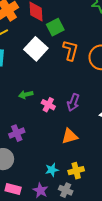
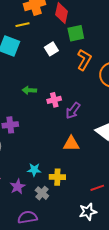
white square: (36, 49) -> (51, 49), size x0.6
pink cross: (48, 105) -> (54, 100), moved, turned 32
orange triangle: (70, 136) -> (71, 144), moved

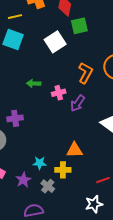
yellow line: (23, 25) -> (15, 17), moved
white square: (51, 49) -> (55, 42), size x1.5
orange L-shape: (84, 60) -> (85, 73), moved
orange triangle: (71, 144) -> (75, 150), moved

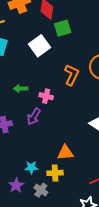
pink cross: (59, 93) -> (46, 96), turned 32
purple arrow: (78, 103) -> (34, 116), moved

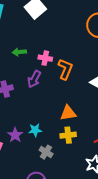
orange L-shape: (72, 75) -> (65, 69), moved
yellow cross: (55, 173) -> (68, 135), moved
purple star: (16, 185) -> (15, 135), moved

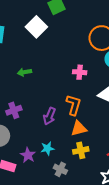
pink cross: (45, 58) -> (80, 72), moved
orange L-shape: (65, 69) -> (74, 105), moved
purple arrow: (34, 79) -> (49, 116), moved

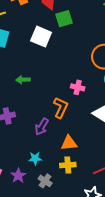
white square: (36, 27) -> (41, 37), turned -30
orange L-shape: (74, 105) -> (61, 108), moved
purple star: (28, 155) -> (18, 176), moved

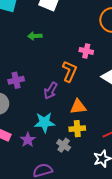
green arrow: (23, 80) -> (35, 36), moved
cyan star: (35, 158) -> (44, 122), size x1.5
gray cross: (45, 181) -> (64, 145), moved

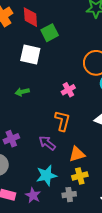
pink cross: (86, 51) -> (68, 90), moved, turned -32
purple arrow: (51, 91) -> (47, 143), turned 108
gray cross: (64, 145) -> (69, 195), turned -32

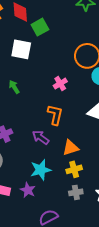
green arrow: (22, 92) -> (14, 87), turned 72
gray cross: (69, 195) -> (76, 192), moved

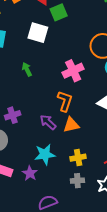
pink cross: (60, 84) -> (73, 71), size x1.5
orange triangle: (71, 148) -> (71, 125), moved

